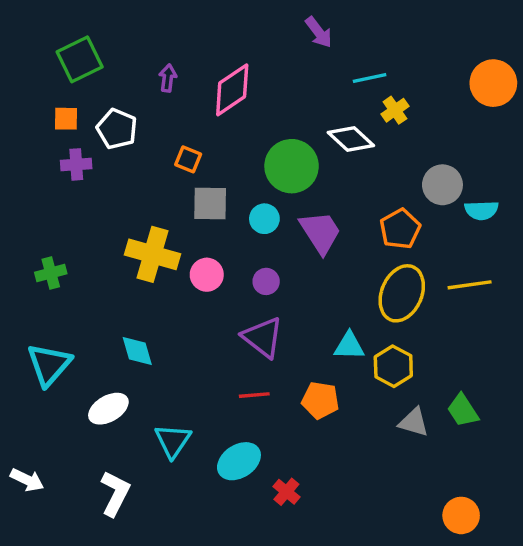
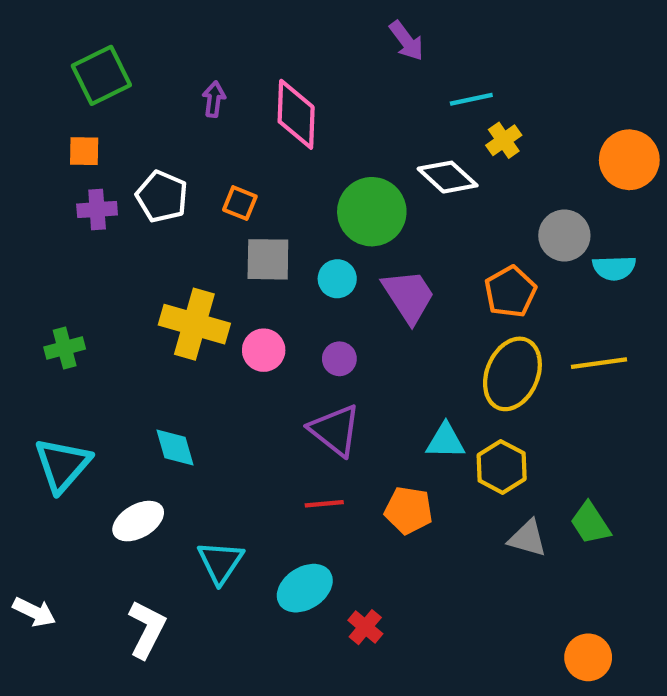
orange circle: (493, 83) -> (629, 160), moved
pink diamond: (232, 90) -> (296, 114), turned -54
white pentagon: (117, 129) -> (162, 197), moved

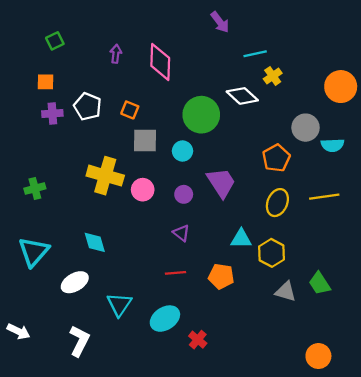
green square: (101, 75) -> (55, 41), size x0.6
purple trapezoid: (409, 296) -> (221, 183), moved
yellow ellipse: (512, 374) -> (277, 203), size x0.7
purple triangle: (335, 430) -> (181, 233), size x0.6

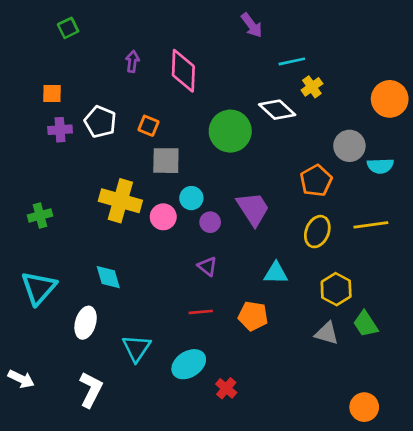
green square: (55, 41) -> (68, 28), moved
cyan circle: (183, 151) -> (191, 198), moved
yellow hexagon: (272, 253) -> (336, 289), moved
white ellipse: (75, 282) -> (86, 323), turned -44

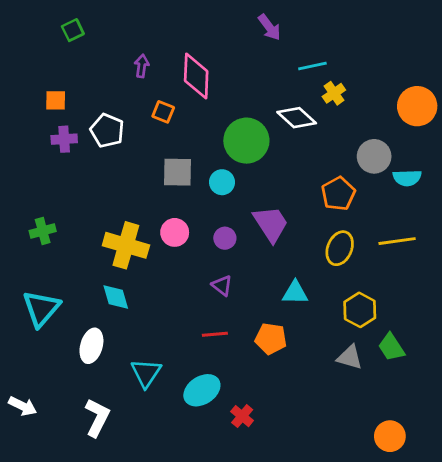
orange square: (149, 126) -> (163, 112), moved
cyan circle: (191, 198) -> (222, 182), moved
yellow cross: (120, 201) -> (126, 245), moved

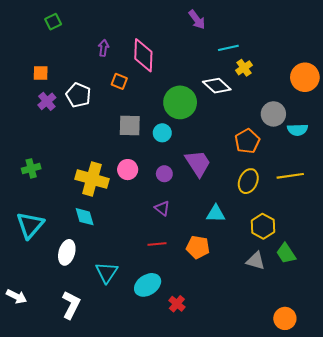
purple cross: (64, 139) -> (47, 101), turned -36

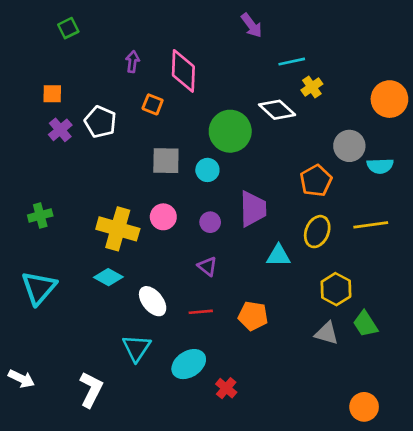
purple trapezoid: (198, 163) -> (253, 209), turned 32
cyan triangle: (216, 214) -> (278, 256), moved
cyan diamond: (85, 217) -> (108, 277), turned -45
white ellipse: (67, 252) -> (153, 301), moved, turned -55

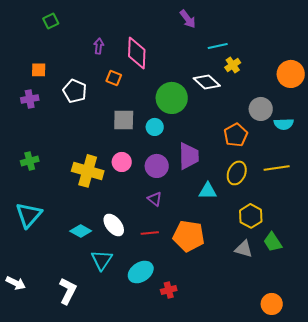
purple cross: (60, 130) -> (30, 99), moved, turned 30
purple circle: (210, 222) -> (157, 166), size x1.5
cyan diamond: (108, 277) -> (81, 231), moved
orange pentagon: (253, 316) -> (189, 236), size x1.4
red cross: (226, 388) -> (169, 290), turned 35

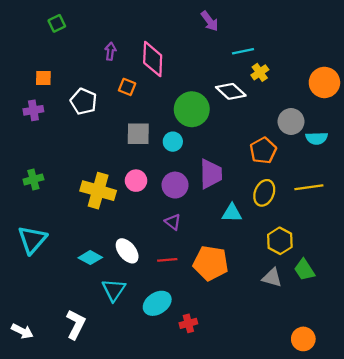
white arrow: (16, 283) -> (22, 331), moved

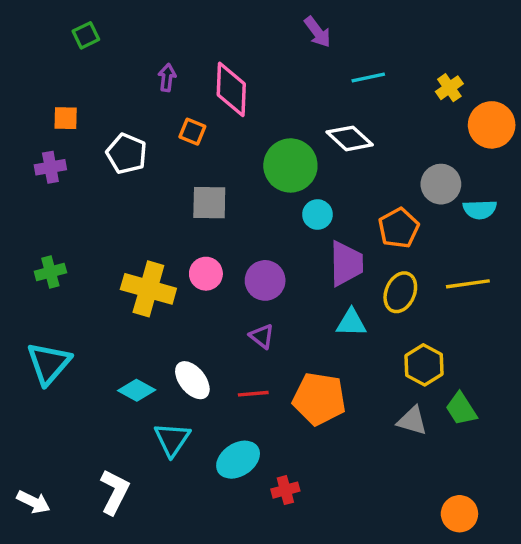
yellow cross: (260, 72) -> (449, 88), moved
cyan circle: (173, 142) -> (317, 215), moved
purple trapezoid: (211, 174) -> (346, 264), moved

